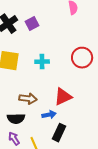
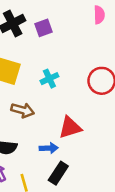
cyan cross: (42, 62) -> (49, 79), turned -32
brown arrow: (28, 99) -> (23, 110), moved

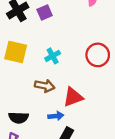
brown arrow: (23, 110) -> (45, 86), moved

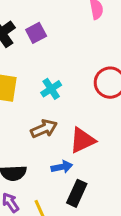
brown arrow: (45, 86) -> (44, 129), turned -30

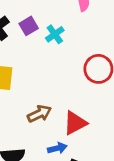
cyan cross: (51, 89) -> (55, 34), moved

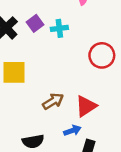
cyan cross: (55, 34) -> (59, 28), turned 35

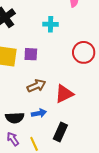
purple square: (35, 23) -> (31, 54), moved, turned 32
blue arrow: (72, 130) -> (39, 113), moved

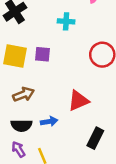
brown arrow: (37, 86) -> (23, 94), moved
black rectangle: (60, 132) -> (95, 138), moved

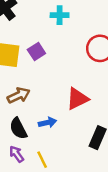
purple square: (42, 54) -> (36, 52), turned -35
black semicircle: (21, 125) -> (18, 128), turned 66

